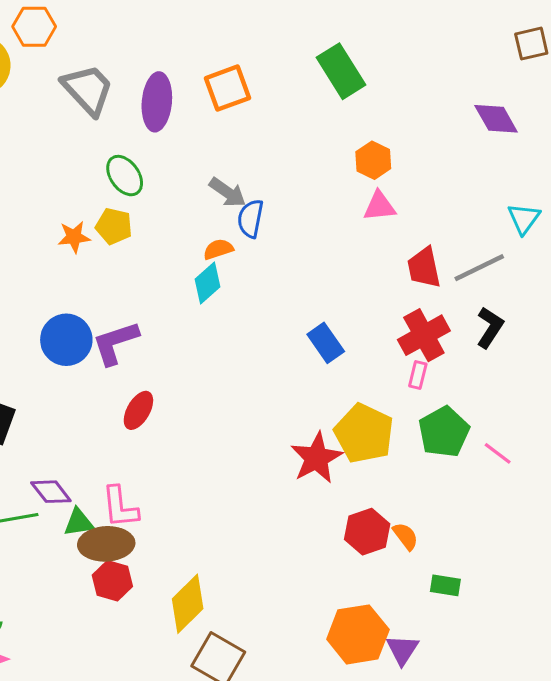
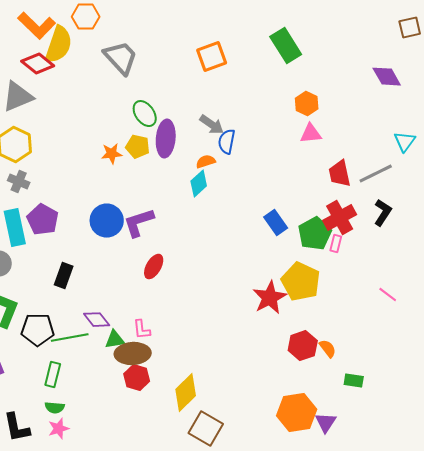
purple ellipse: (157, 102) -> (166, 139), moved
green pentagon: (444, 432) -> (315, 234), moved
pink L-shape: (120, 507) -> (142, 330), size x0.7

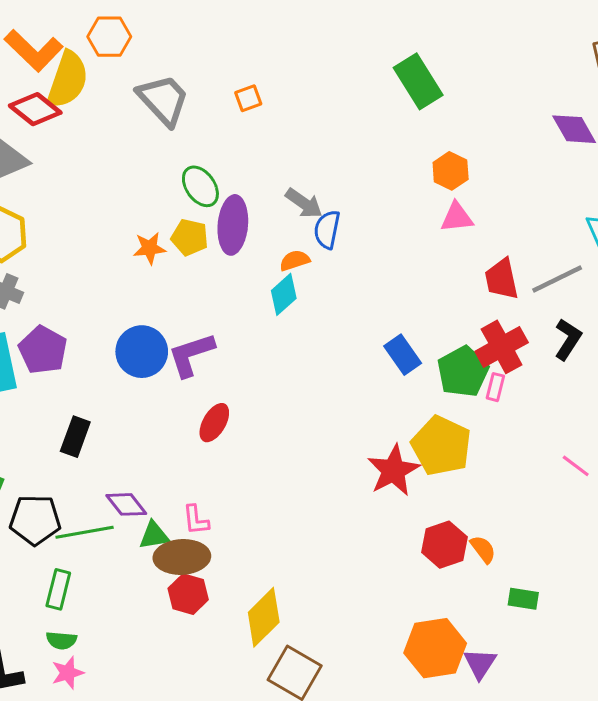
orange square: (212, 57) -> (248, 98), moved, size x0.6

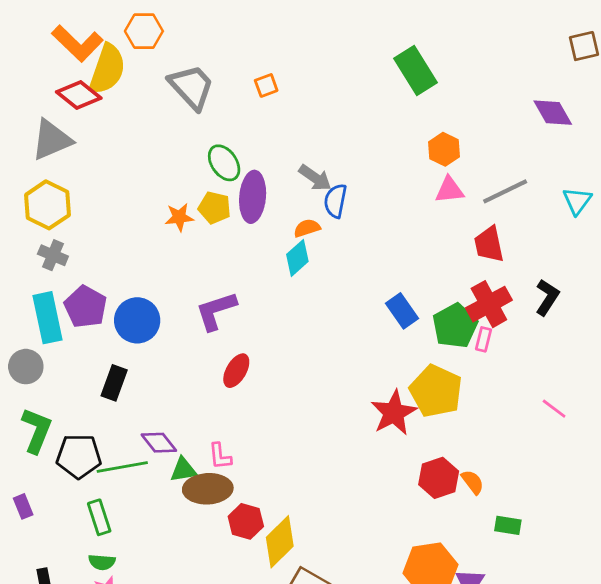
gray line: (557, 279) -> (505, 191), moved
blue circle: (142, 352) -> (137, 320), moved
green rectangle: (58, 589) -> (99, 517), turned -32
red hexagon: (188, 594) -> (246, 521), moved

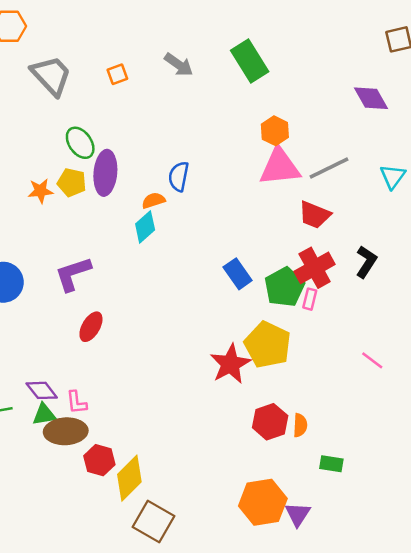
gray arrow: (315, 178) -> (179, 65), moved
pink triangle: (449, 190) -> (280, 167), size x1.6
red trapezoid: (489, 244) -> (315, 215), turned -56
purple diamond: (159, 443) -> (42, 390), moved
orange semicircle: (473, 482) -> (300, 425), turned 40

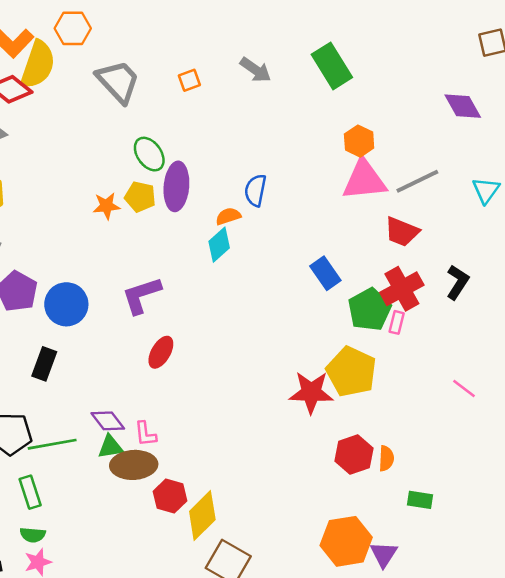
blue rectangle: (238, 274) -> (325, 273), moved
red star: (230, 364) -> (311, 392), turned 30

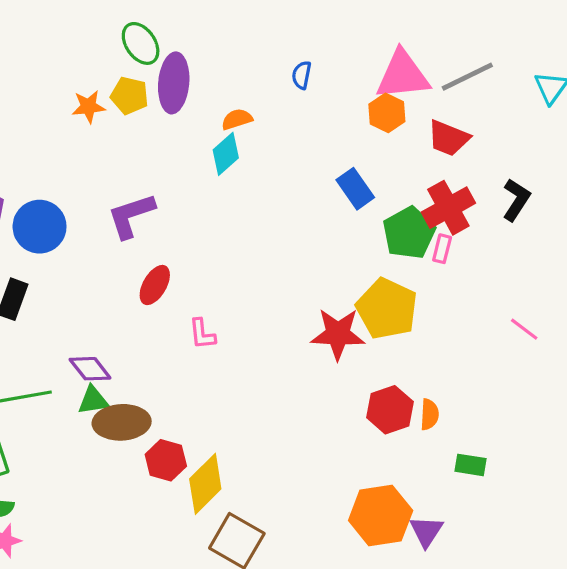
orange hexagon: (359, 141) -> (387, 113), moved
blue semicircle: (255, 190) -> (302, 75), moved, size x0.7
pink L-shape: (145, 434) -> (202, 334), moved

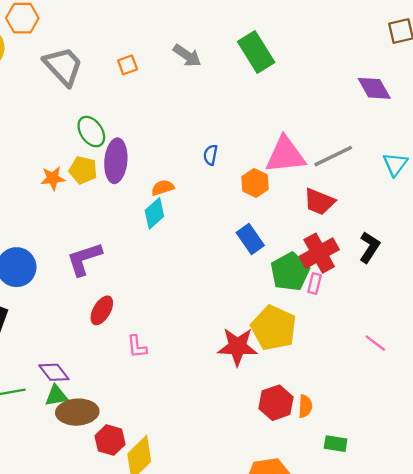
orange hexagon: (387, 113) -> (255, 183), moved

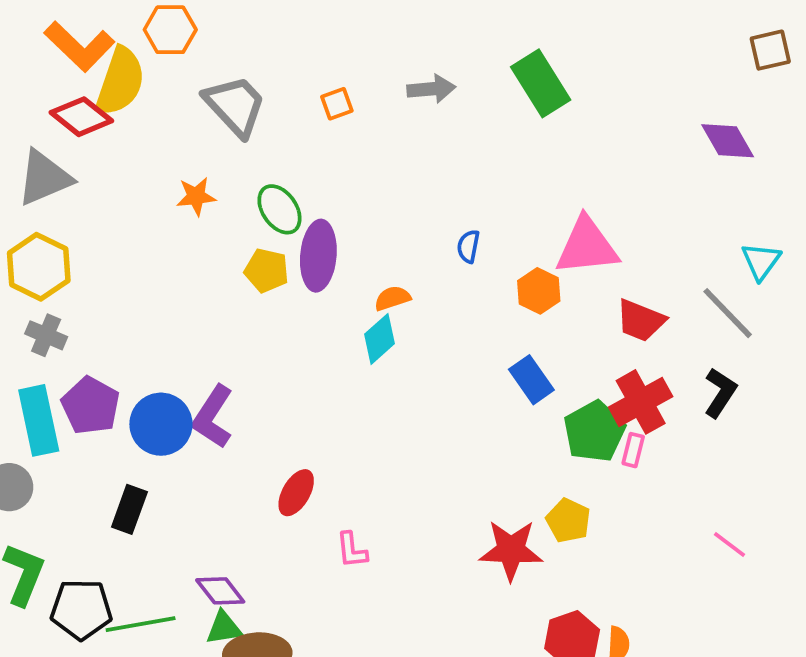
gray arrow: (187, 56) -> (431, 89), turned -40
gray line: (333, 156) -> (728, 313), moved, turned 72
orange star: (53, 178) -> (196, 196), moved
purple L-shape: (84, 259) -> (213, 417), moved, turned -39
yellow pentagon: (274, 328) -> (568, 520), size x0.6

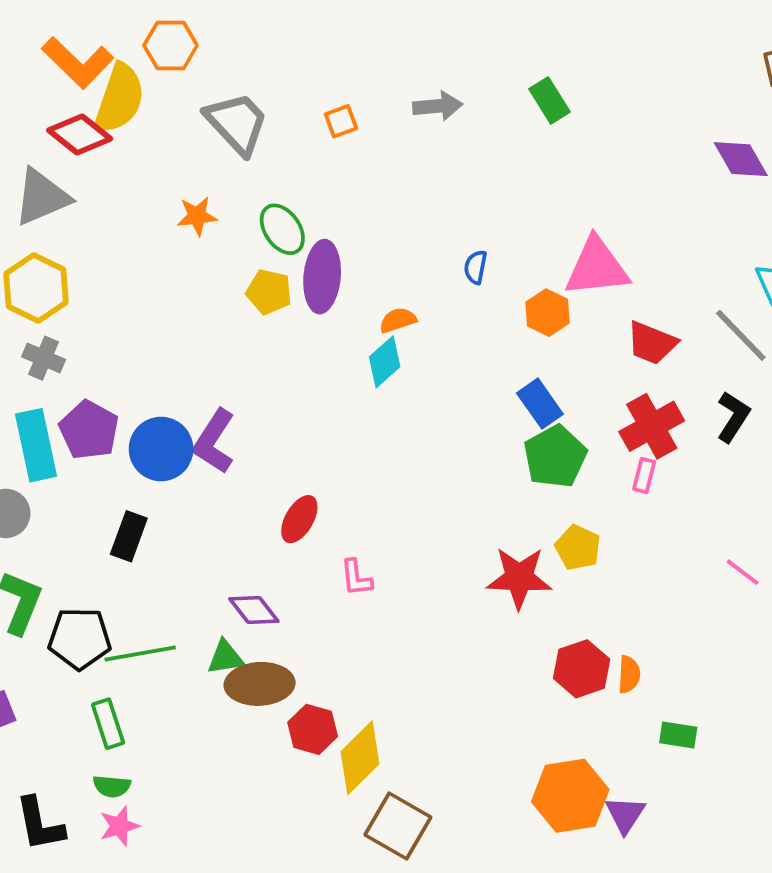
green rectangle: (541, 83) -> (549, 100), size x0.7
green pentagon: (594, 432) -> (555, 457), moved
purple diamond: (220, 591) -> (254, 610), moved

